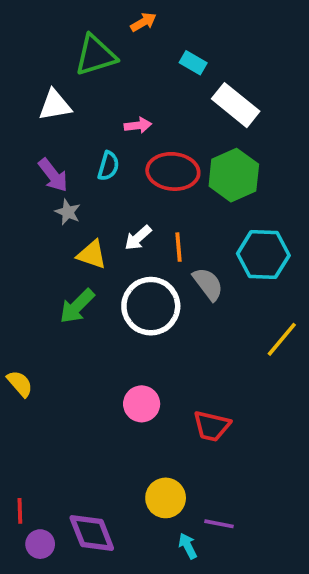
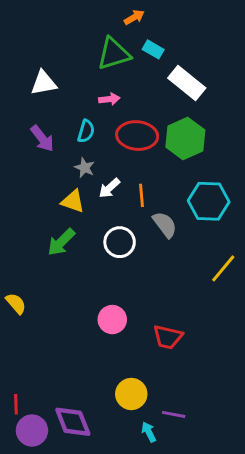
orange arrow: (143, 22) -> (134, 17), moved
green triangle: (95, 55) -> (114, 54), moved
gray star: (68, 212) -> (85, 168), moved
white circle: (151, 306) -> (120, 242), size x0.7
purple circle: (40, 544) -> (32, 430), size x1.4

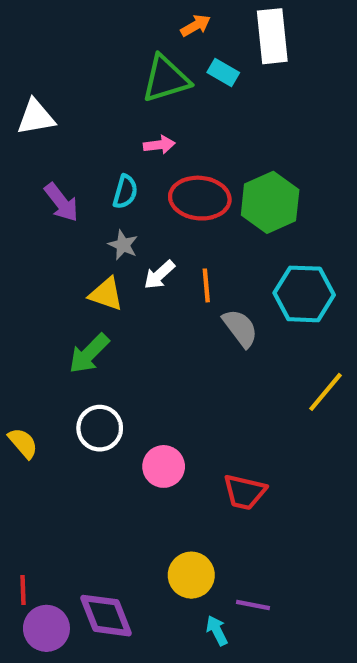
white triangle: (44, 83) -> (36, 117), moved
white rectangle: (187, 83) -> (272, 36), moved, turned 45
white circle: (120, 242) -> (100, 428), moved

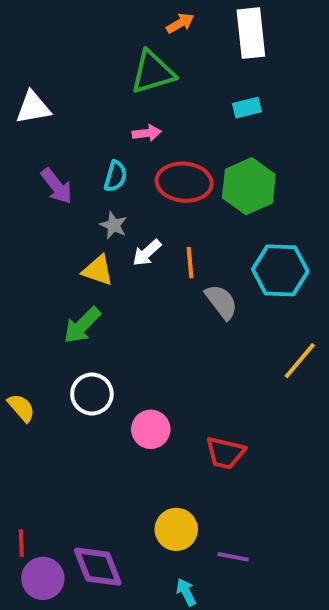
cyan rectangle: (223, 72) -> (247, 108), moved, turned -44
cyan arrow: (217, 630) -> (186, 592), moved

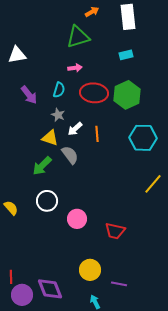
gray semicircle: (221, 302) -> (70, 155), moved

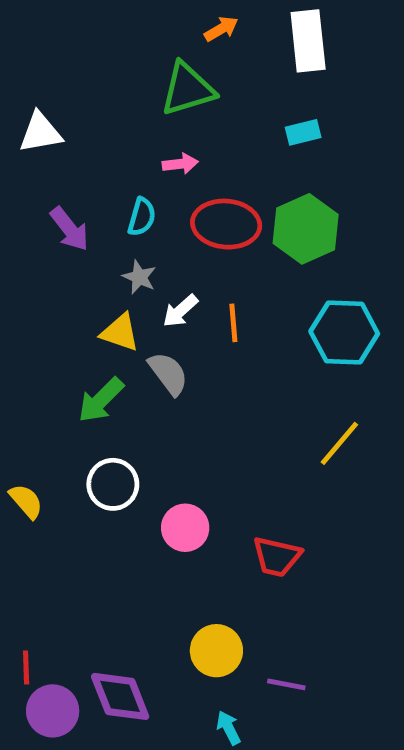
yellow line: (153, 184) -> (339, 443), moved

